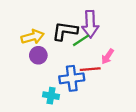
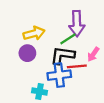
black L-shape: (65, 31) -> (63, 55), moved
yellow arrow: (33, 37) -> (34, 33), moved

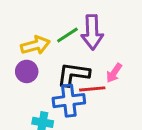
green line: (68, 39) -> (67, 35), moved

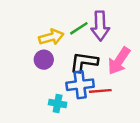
pink arrow: (114, 73) -> (119, 61), size x1.6
red line: (92, 89) -> (100, 91), moved

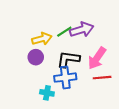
purple arrow: (100, 26) -> (82, 30), turned -105
red line: (100, 91) -> (102, 78), moved

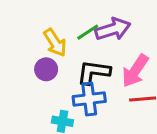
yellow arrow: (42, 39) -> (55, 43), turned 72

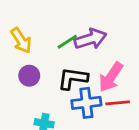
yellow arrow: (55, 43) -> (21, 40), moved
blue cross: (89, 99) -> (86, 103), moved

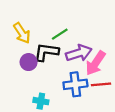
purple arrow: (90, 39) -> (79, 53), moved
black L-shape: (73, 78) -> (46, 52), moved

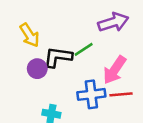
green line: (60, 34) -> (84, 49), moved
purple arrow: (79, 53) -> (113, 22), moved

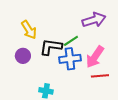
purple circle: (37, 69) -> (23, 56), moved
blue cross: (91, 94) -> (70, 59), moved

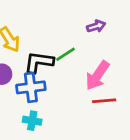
purple arrow: (94, 20) -> (96, 26), size x0.6
blue cross: (70, 59) -> (31, 87), moved

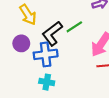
black L-shape: (39, 62) -> (52, 33), turned -45

